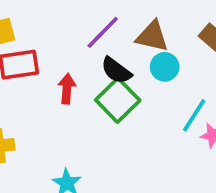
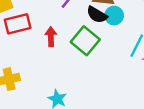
black semicircle: (116, 70) -> (97, 15), moved

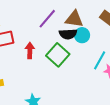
black semicircle: (97, 15) -> (68, 34), turned -36

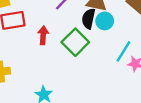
black semicircle: (68, 34) -> (89, 19), turned 102

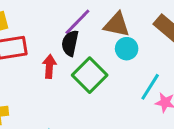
black semicircle: (89, 19) -> (70, 43), moved

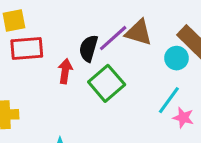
purple line: (77, 22) -> (113, 38), moved
cyan circle: (127, 49) -> (176, 58), moved

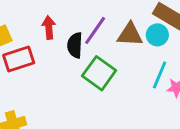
brown triangle: (139, 33) -> (130, 34), moved
red arrow: (65, 71) -> (49, 27), moved

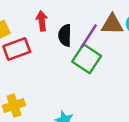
purple line: (95, 30) -> (89, 36), moved

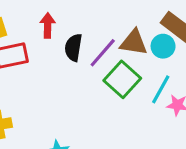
green square: (87, 59) -> (122, 79), moved

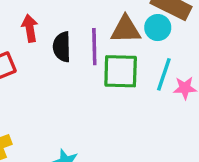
purple line: (103, 53) -> (94, 47), turned -32
green square: (122, 79) -> (121, 71), turned -30

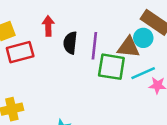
brown triangle: (126, 29) -> (128, 47), moved
cyan line: (164, 74) -> (143, 73), turned 40

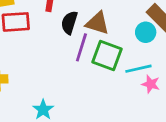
purple line: (94, 46) -> (81, 47), moved
brown triangle: (128, 47) -> (97, 23), moved

